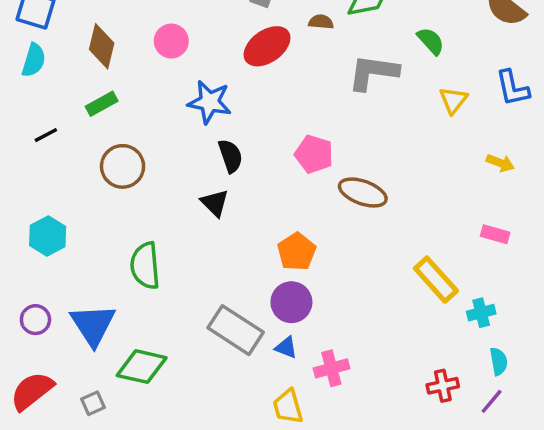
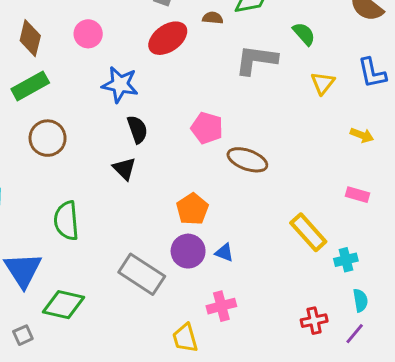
green rectangle: (102, 104) -> (30, 86), size x1.4
blue triangle: (286, 347) -> (224, 253), moved

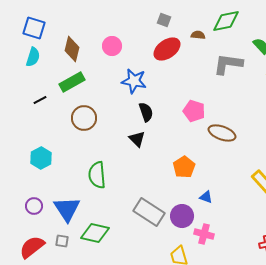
purple circle: (188, 251) -> (182, 216), moved
pink cross: (221, 306) -> (204, 234), turned 30
gray square: (23, 335) -> (62, 241), moved, turned 32

